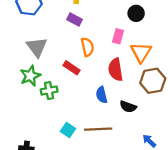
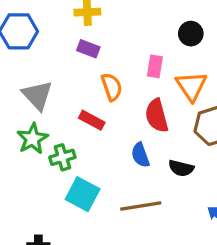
black circle: (136, 13) -> (191, 34), moved
cyan square: (68, 130) -> (83, 194), moved, size x1.5

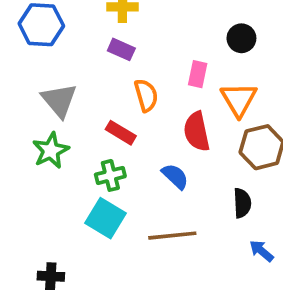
blue semicircle: (140, 155) -> (175, 176), turned 150
green cross: (62, 157) -> (110, 175), moved
black semicircle: (181, 168) -> (242, 203), moved, turned -110

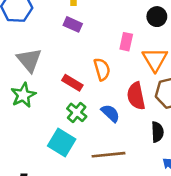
orange semicircle: (146, 95) -> (102, 69), moved
red semicircle: (197, 132) -> (136, 96), moved
green cross: (110, 175) -> (77, 112), moved, turned -36

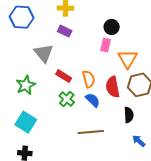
black circle: (157, 17) -> (112, 27), moved
gray triangle: (29, 60) -> (44, 53), moved
orange semicircle: (102, 69) -> (89, 79), moved
cyan square: (62, 142) -> (26, 122), moved

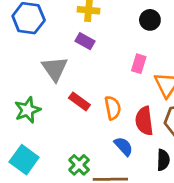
black circle: (112, 27) -> (150, 20), moved
green cross: (67, 99) -> (79, 165), moved
blue semicircle: (93, 100) -> (124, 146), moved

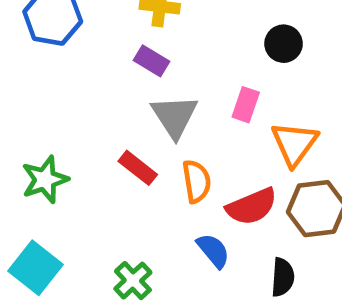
black circle: (150, 20) -> (284, 44), moved
gray triangle: (55, 69) -> (175, 116), moved
red semicircle: (144, 121) -> (252, 206), turned -108

